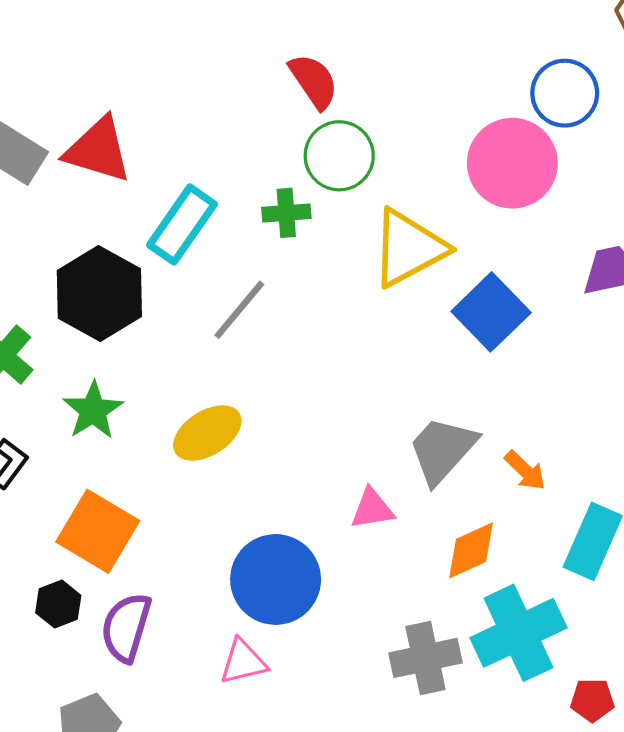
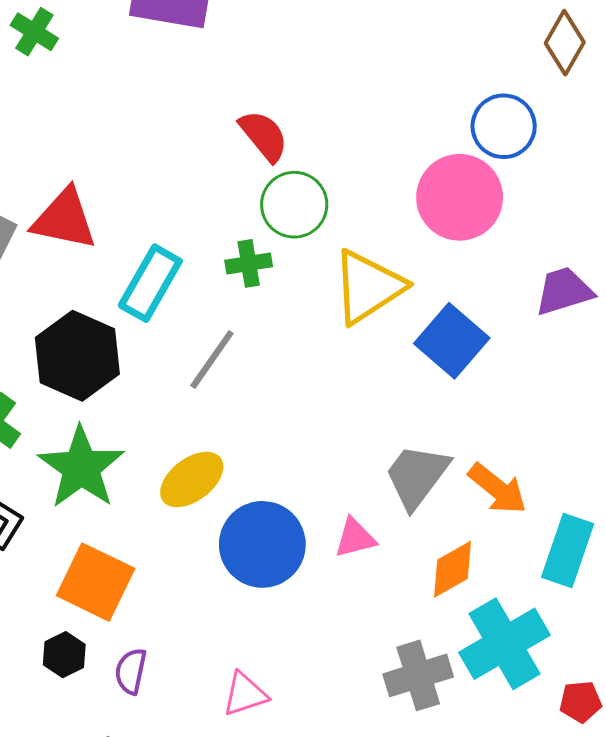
green star: (93, 410) -> (81, 468), size x1.5
orange arrow: (525, 471) -> (497, 489), size x1.4
blue circle: (276, 579) -> (262, 544), moved
purple semicircle: (126, 627) -> (131, 671), size x0.7

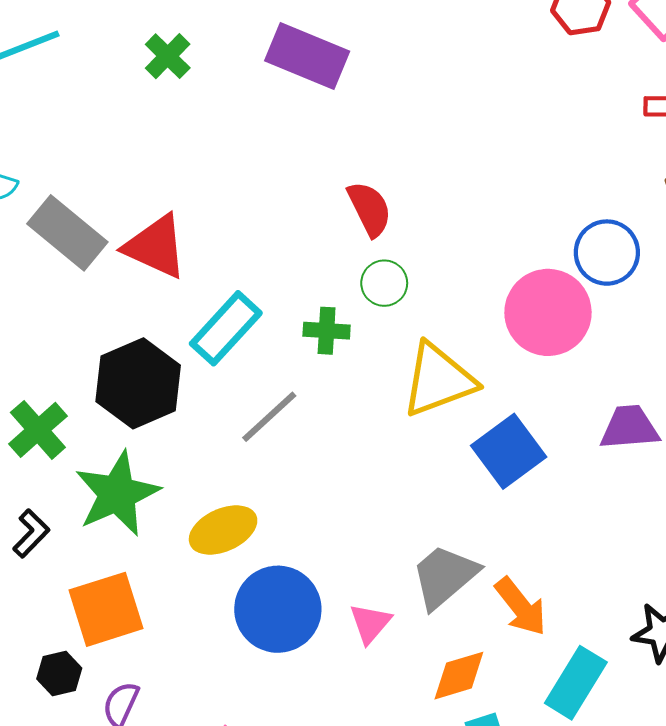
green circle: (294, 205) -> (384, 283), size x0.7
pink triangle: (355, 538) -> (370, 623), turned -48
orange square: (96, 582) -> (106, 609), turned 34

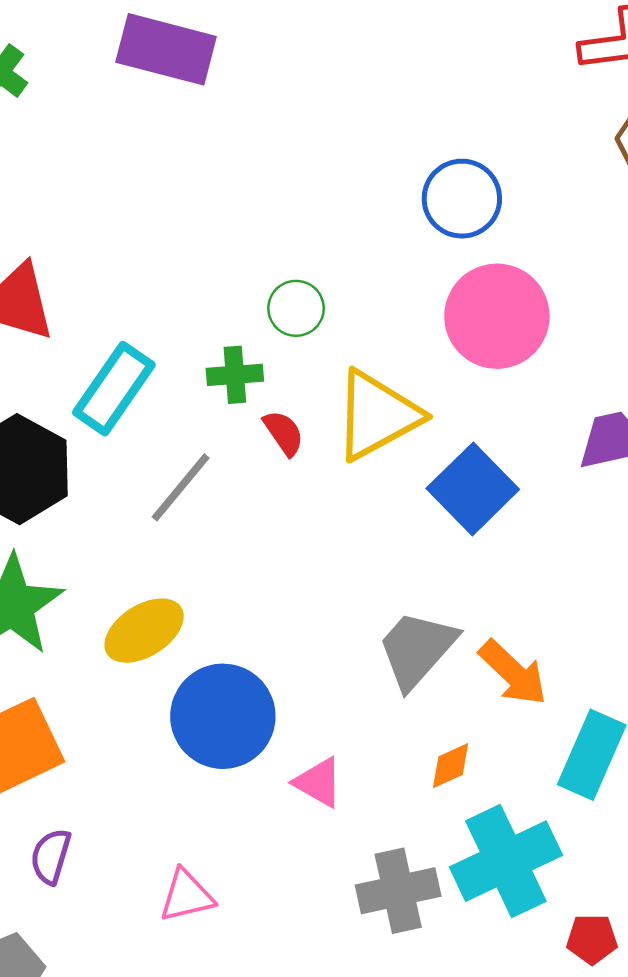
red semicircle: (370, 209) -> (284, 433), moved, size x0.7
blue circle: (607, 253) -> (462, 199), moved
pink triangle: (370, 623) -> (318, 782), moved, turned -33
orange diamond: (459, 676) -> (451, 766), size x0.7

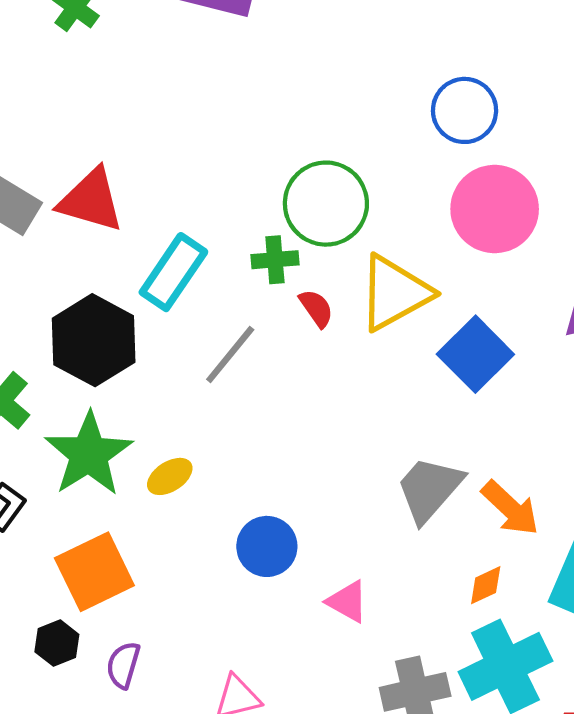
green circle: (296, 308) -> (326, 204), size x1.8
yellow ellipse: (144, 631) -> (170, 476), moved, size x0.7
blue circle: (223, 716) -> (267, 546), size x0.7
orange diamond: (451, 766) -> (486, 585), moved

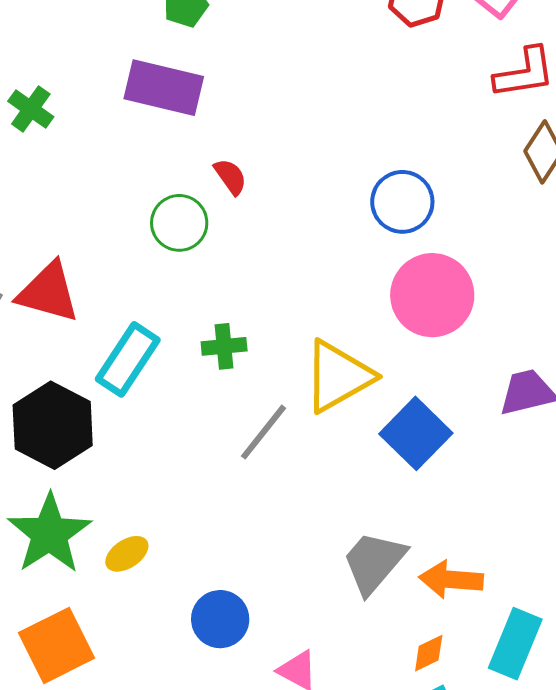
green circle: (326, 204) -> (179, 223), moved, size x0.7
red semicircle: (316, 308) -> (230, 177), moved
gray line: (230, 355) -> (264, 432), moved
orange arrow: (510, 508) -> (451, 580), turned 142

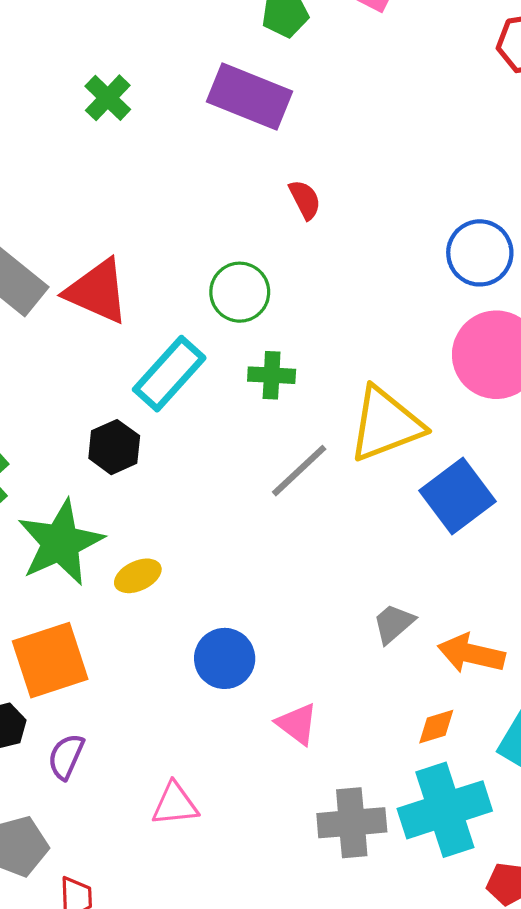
green circle: (179, 223) -> (240, 292), moved
black hexagon: (53, 425) -> (114, 447), moved, size x0.6
gray trapezoid: (374, 562) -> (394, 624), size x0.6

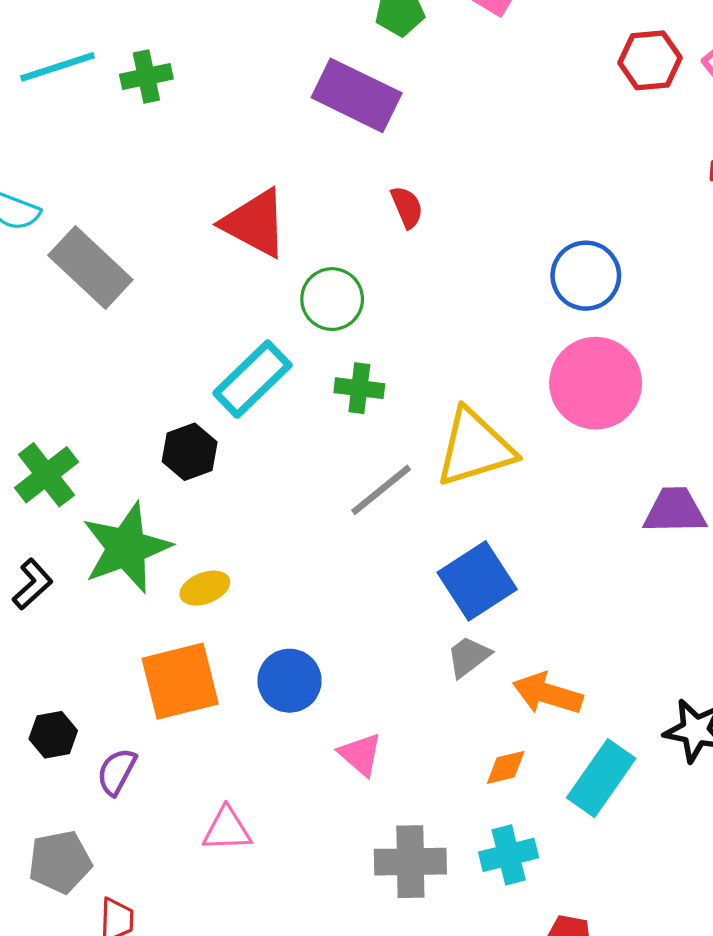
green cross: (108, 98) -> (146, 77), moved, turned 30
red triangle: (97, 291) -> (255, 223), moved
blue square: (457, 496) -> (477, 581), moved
orange square: (50, 660) -> (180, 681), moved
cyan cross: (445, 810) -> (509, 855), size x0.6

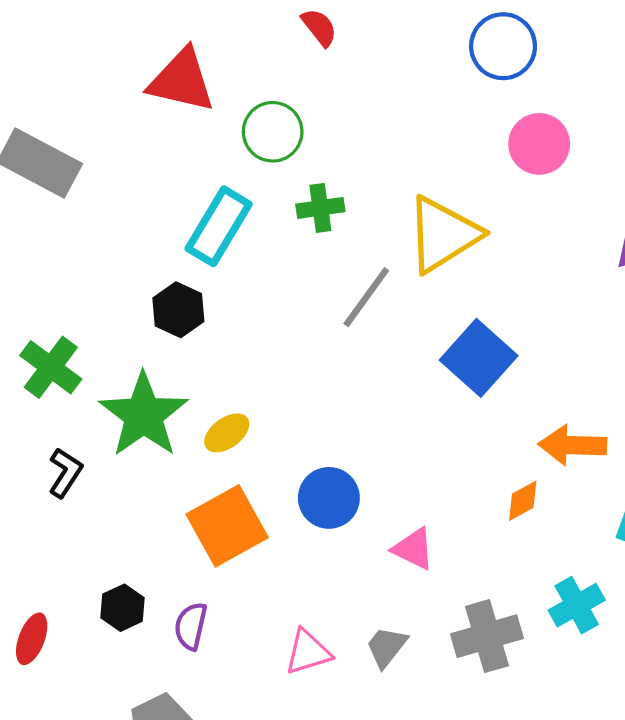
pink circle: (596, 383) -> (539, 144), size x0.7
gray trapezoid: (469, 657) -> (387, 647), moved
orange diamond: (506, 767) -> (523, 501), moved

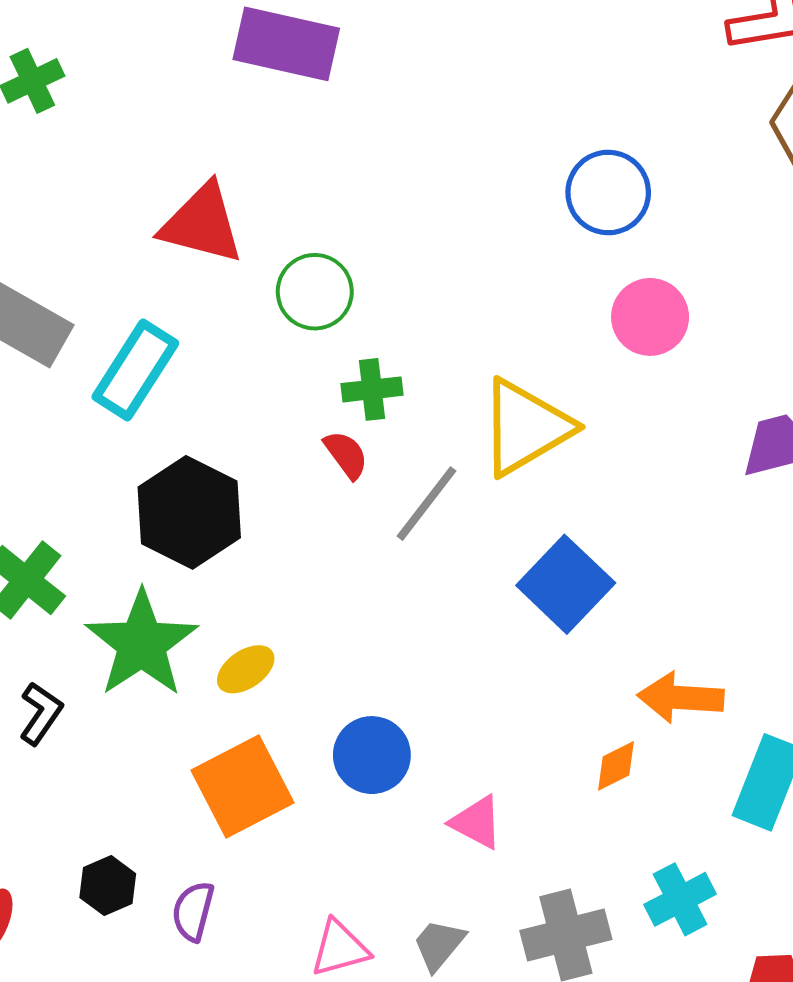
red semicircle: (319, 27) -> (346, 455), moved
cyan rectangle: (219, 226) -> (135, 370), moved
black hexagon: (178, 310) -> (189, 512), size x1.6

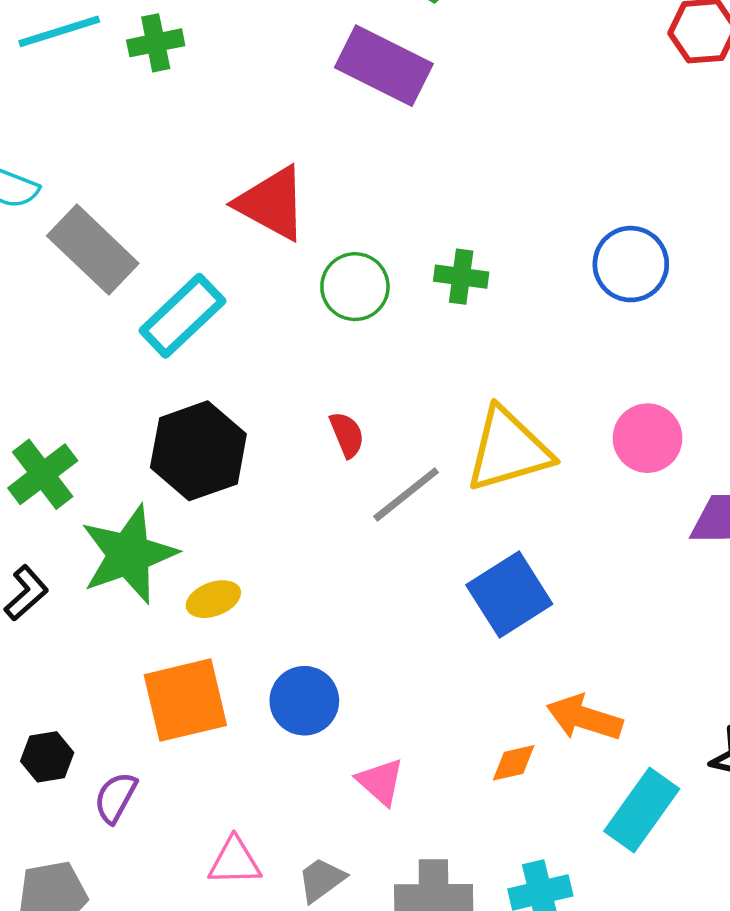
pink circle: (650, 317) -> (648, 438), moved
green cross: (372, 389) -> (461, 277), moved

